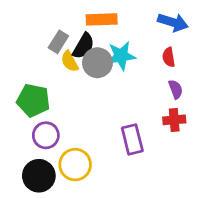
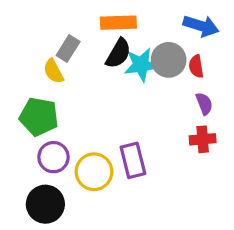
black semicircle: (84, 46) -> (118, 53), moved
yellow semicircle: (70, 61) -> (53, 71), moved
gray circle: (97, 63) -> (169, 60), moved
purple rectangle: (132, 139) -> (133, 160), moved
yellow circle: (75, 165) -> (94, 172), moved

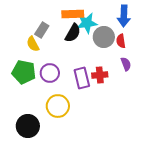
blue arrow: (201, 26) -> (124, 16), turned 75
cyan star: (141, 65) -> (87, 23), moved
red cross: (203, 139) -> (100, 75), moved
purple circle: (53, 157) -> (50, 73), moved
purple rectangle: (133, 160) -> (82, 78), moved

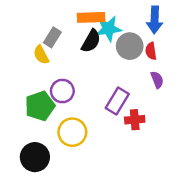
green pentagon: (24, 72) -> (40, 106), moved, turned -30
red cross: (100, 75) -> (135, 120), moved
purple rectangle: (82, 78) -> (117, 101), moved, turned 45

